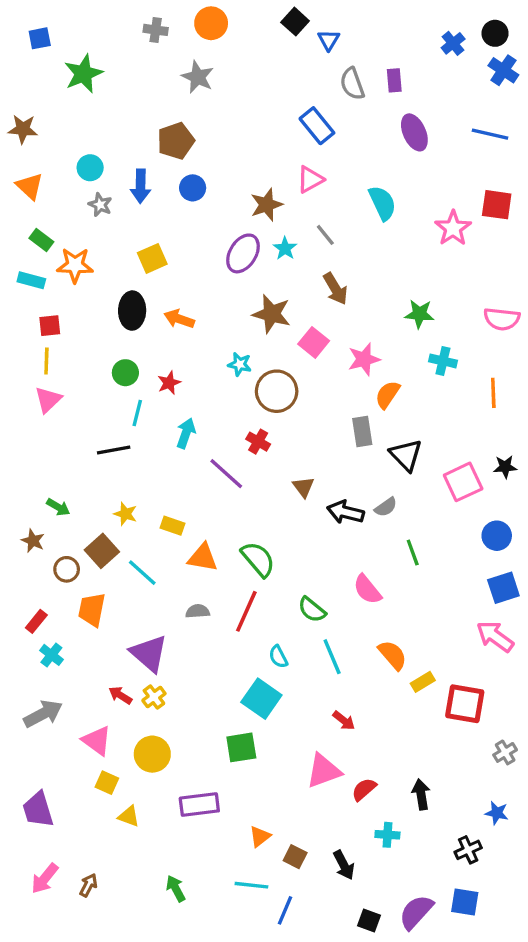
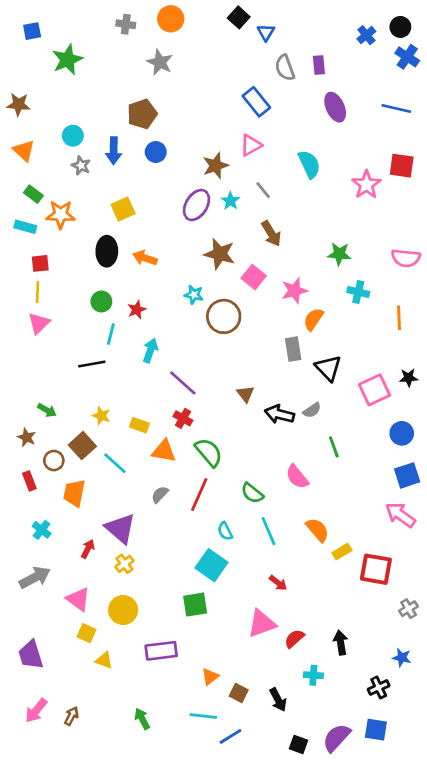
red cross: (258, 442) -> (183, 418), moved
gray semicircle: (198, 611) -> (160, 494), turned -42
red rectangle: (36, 621) -> (29, 481), moved, turned -60
red arrow: (120, 695) -> (88, 549), moved, turned 84
blue line: (285, 910) -> (230, 736), turned 35

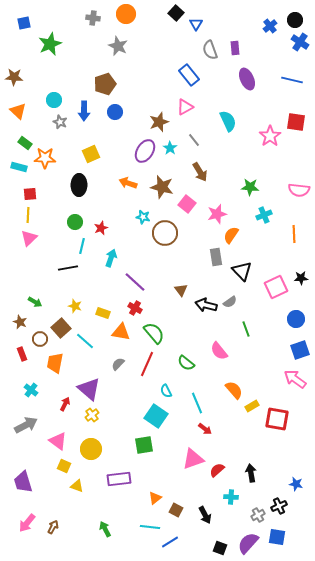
orange arrow: (145, 258) -> (128, 183), moved
cyan cross: (358, 292) -> (264, 215), turned -35
cyan line: (269, 531) -> (197, 403), moved
gray cross: (409, 609) -> (258, 515), moved

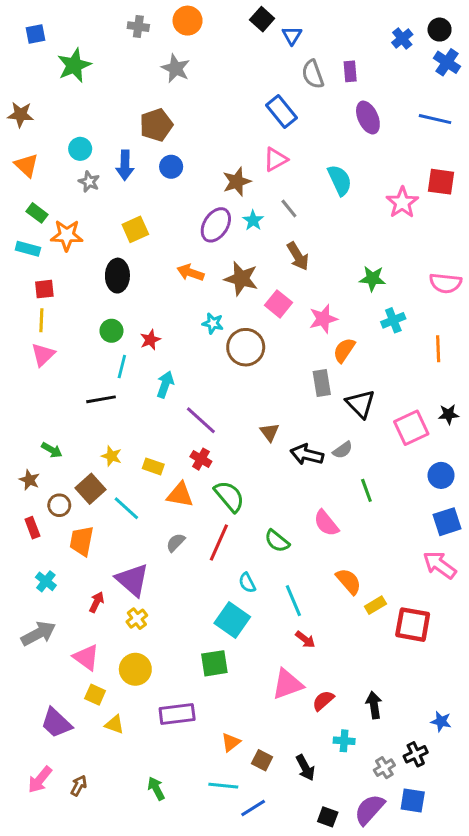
purple trapezoid: (23, 482) -> (56, 723), moved, turned -30

